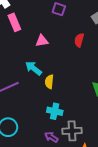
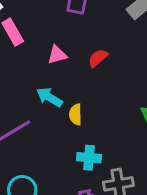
red semicircle: (79, 40) -> (98, 58), moved, turned 40

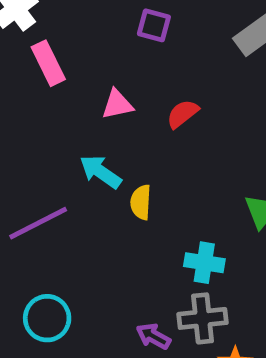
cyan cross: (89, 158) -> (204, 263), moved

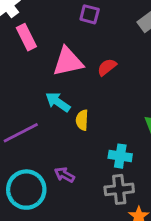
pink triangle: (117, 104) -> (68, 62), size x1.6
cyan circle: (47, 318) -> (26, 190), size x1.4
purple arrow: (153, 336) -> (64, 175), moved

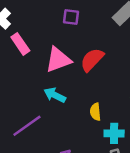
red semicircle: (107, 67) -> (92, 60), size x1.5
yellow semicircle: (82, 120) -> (95, 112), moved

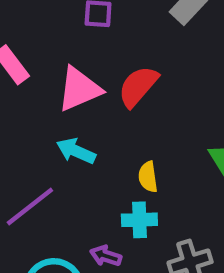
cyan cross: (114, 133) -> (139, 220), moved

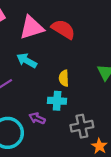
red semicircle: (138, 86) -> (63, 29), turned 75

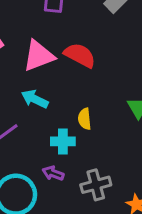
cyan cross: (57, 101) -> (63, 141), moved
gray cross: (82, 126) -> (96, 185), moved

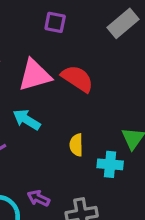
cyan cross: (63, 141) -> (110, 164), moved

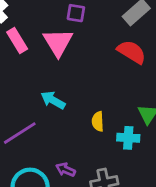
pink triangle: (35, 75) -> (58, 42), moved, turned -44
red semicircle: (77, 79) -> (132, 52), moved

